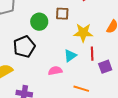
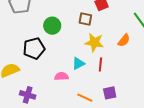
brown square: (62, 14) -> (85, 19), moved
purple square: (105, 67) -> (110, 93), moved

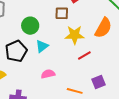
orange semicircle: (124, 40) -> (103, 28), size x1.5
cyan triangle: (78, 63) -> (42, 46), moved
red line: (100, 64) -> (84, 56), turned 64

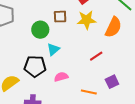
brown square: (62, 13) -> (60, 17), moved
yellow star: (75, 35) -> (87, 20), moved
black pentagon: (16, 51) -> (35, 66), moved, turned 30

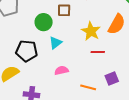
yellow star: (87, 20) -> (91, 31), moved, turned 30
red line: (96, 56) -> (98, 52), turned 32
black pentagon: (35, 66) -> (27, 51), moved

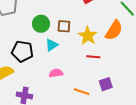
brown square: (64, 10) -> (64, 26), moved

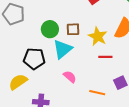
cyan triangle: (52, 45) -> (63, 49), size x1.5
pink semicircle: (56, 73) -> (70, 77), turned 56

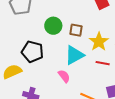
cyan triangle: (63, 49) -> (74, 55), moved

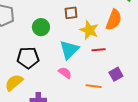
brown square: (76, 30) -> (71, 13), moved

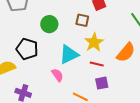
orange semicircle: (114, 20) -> (126, 52), moved
purple square: (116, 74) -> (102, 83), moved

